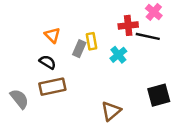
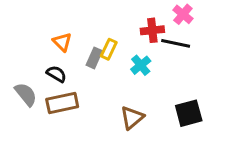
yellow rectangle: (91, 41) -> (109, 49), turned 35
gray semicircle: (19, 99) -> (26, 94), moved
brown triangle: (111, 111) -> (132, 118), moved

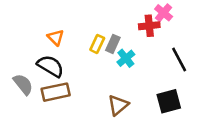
red cross: (152, 30) -> (149, 26), moved
black line: (176, 43) -> (179, 60), moved, turned 50
gray rectangle: (94, 58) -> (113, 44), moved
black semicircle: (56, 74) -> (50, 66), size x1.5

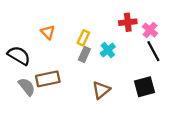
pink cross: (164, 13) -> (150, 30), moved
gray rectangle: (113, 44) -> (84, 54), moved
black semicircle: (50, 66) -> (19, 56), moved
gray semicircle: (23, 84) -> (27, 87), moved

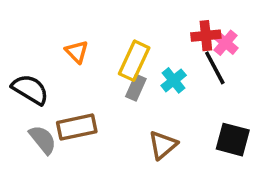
pink cross: (150, 30) -> (226, 43), moved
yellow rectangle: (83, 38) -> (134, 61), size x1.5
black line: (153, 51) -> (215, 68), moved
black square: (144, 87) -> (233, 140), turned 30

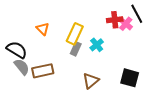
black line: (215, 68) -> (137, 14), moved
gray semicircle: (43, 140) -> (22, 67), moved

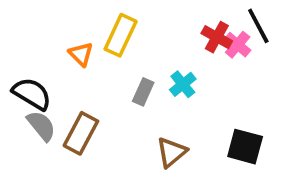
red cross: (115, 20) -> (217, 37), turned 35
yellow rectangle: (75, 34) -> (121, 35), moved
brown rectangle: (43, 71) -> (81, 133), turned -50

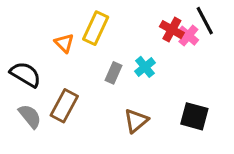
gray semicircle: (41, 126) -> (30, 116), moved

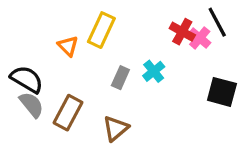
gray semicircle: (30, 116) -> (32, 105), moved
black square: (194, 116) -> (222, 92), moved
brown triangle: (136, 121) -> (116, 128), moved

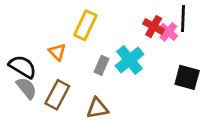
black line: (217, 22) -> (183, 19), turned 30
orange triangle: (68, 46) -> (57, 52), moved
cyan cross: (154, 71) -> (130, 60), size x1.5
brown triangle: (116, 128) -> (97, 108), turned 30

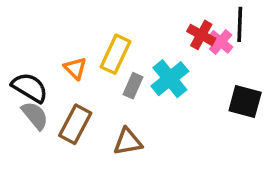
yellow rectangle: (85, 25) -> (115, 54), moved

